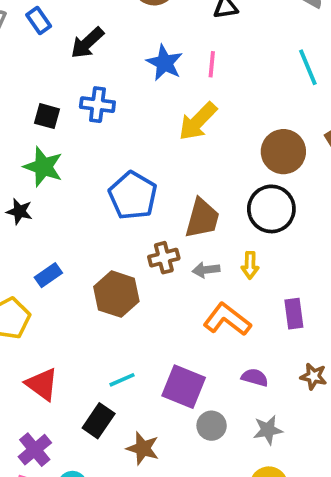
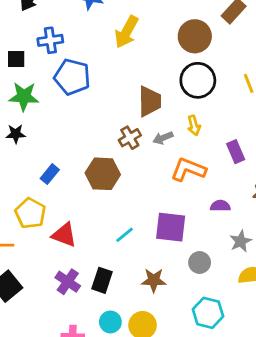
blue pentagon: (133, 196) -> (72, 77), moved
red triangle: (42, 384) -> (64, 235), moved
black rectangle: (99, 421) -> (102, 280), moved
gray circle: (212, 426) -> (200, 263), moved
purple cross: (35, 450) -> (68, 282), moved

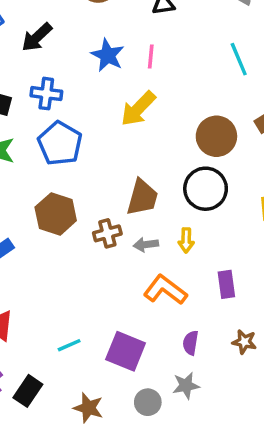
brown hexagon: (103, 174) -> (56, 214), moved
purple semicircle: (220, 206) -> (191, 343), turned -96
gray star: (241, 241) -> (186, 386), moved

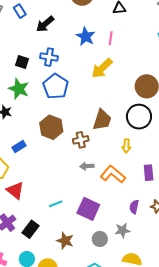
gray arrow: (146, 245) -> (87, 166), moved
purple semicircle: (191, 343) -> (134, 207), moved

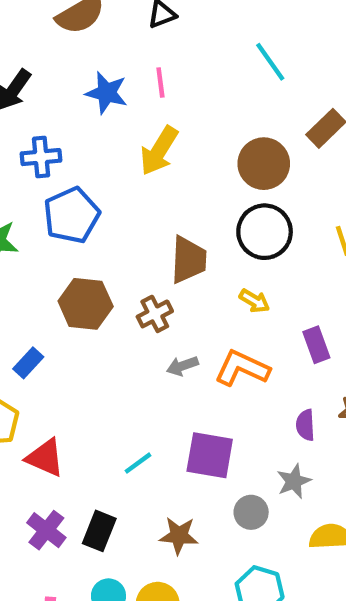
blue pentagon: (56, 86) -> (72, 215), turned 30
yellow arrow: (126, 146) -> (254, 301), turned -48

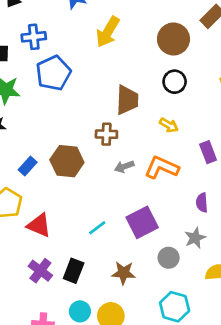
black circle: (265, 232) -> (175, 82), size x0.7
brown hexagon: (86, 304) -> (67, 161), moved
brown cross: (155, 314) -> (106, 134), turned 30
purple square: (210, 455) -> (142, 222), turned -36

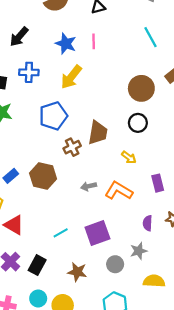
yellow arrow: (108, 32) -> (71, 77), moved
blue pentagon: (53, 73) -> (53, 116), moved
brown cross: (106, 134) -> (72, 147), moved, turned -36

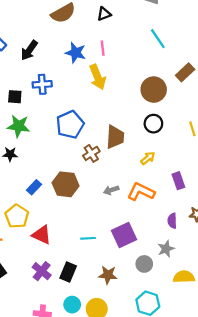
yellow arrow: (71, 77) -> (98, 77), moved, turned -55
yellow arrow: (129, 157) -> (148, 158), turned -72
cyan line: (61, 233) -> (88, 238), turned 32

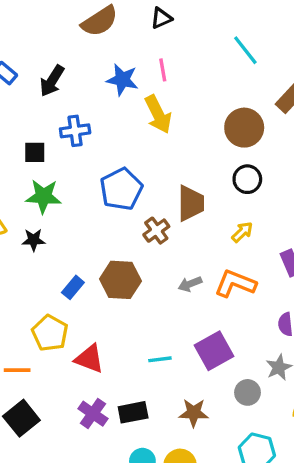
black rectangle: (68, 272) -> (133, 412), turned 60

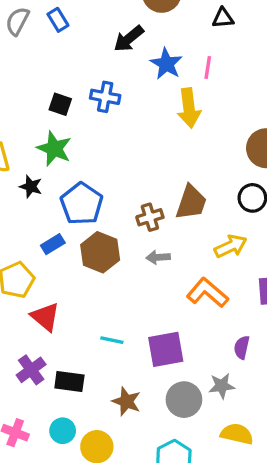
black arrow: (52, 81) -> (129, 39), moved
blue pentagon: (121, 189) -> (82, 204), moved, turned -30
yellow arrow: (242, 232) -> (231, 246), size x1.4
gray arrow: (190, 284) -> (158, 257), moved
gray circle: (247, 392) -> (184, 400), size x1.4

